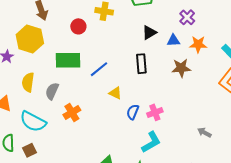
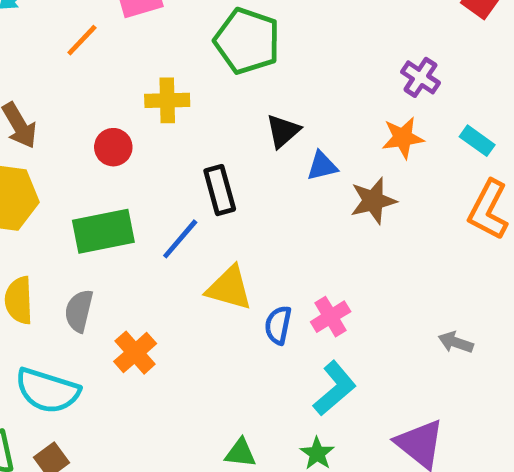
purple cross: (187, 17) -> (420, 77), moved
blue triangle: (173, 40) -> (322, 166), moved
black rectangle: (141, 64) -> (220, 190), moved
yellow triangle: (115, 93) -> (229, 288), size x1.5

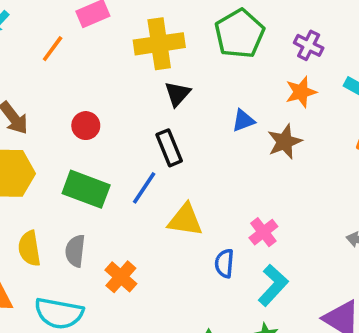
green pentagon: (247, 41) -> (240, 34), moved, turned 30
yellow cross: (167, 100) -> (159, 44), moved, size x1.5
black triangle: (283, 131) -> (178, 94), moved
green rectangle: (103, 231) -> (86, 189), turned 39
blue semicircle: (278, 325) -> (224, 263), moved

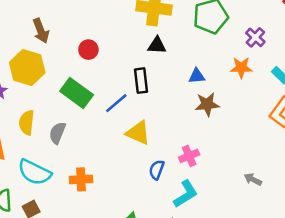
black triangle: (178, 94) -> (157, 45), turned 36
brown star: (285, 142) -> (207, 104), moved
orange cross: (121, 277) -> (81, 179), moved, turned 30

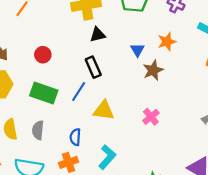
orange star: (241, 68) -> (167, 42), moved
blue triangle: (197, 76) -> (138, 50), turned -40
blue semicircle: (157, 170) -> (75, 137), moved
cyan L-shape: (186, 194) -> (107, 157), moved

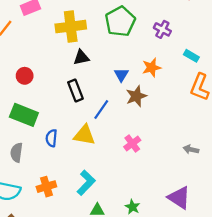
blue line: (79, 92) -> (101, 110), moved
blue semicircle: (75, 137) -> (51, 138), moved

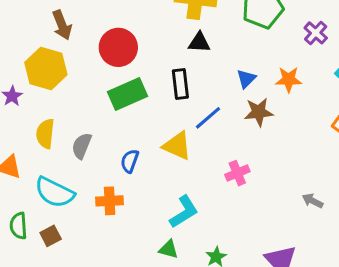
red circle: (25, 76) -> (118, 47), size x1.6
green rectangle: (24, 115) -> (128, 94), moved, turned -60
blue semicircle: (51, 138) -> (130, 161), moved
cyan L-shape: (86, 183) -> (184, 212), moved

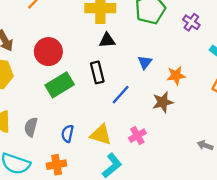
orange star: (289, 79) -> (176, 76), moved
brown star: (259, 112) -> (163, 102), moved
yellow triangle: (177, 146) -> (101, 135), moved
pink cross: (237, 173) -> (137, 136), moved

